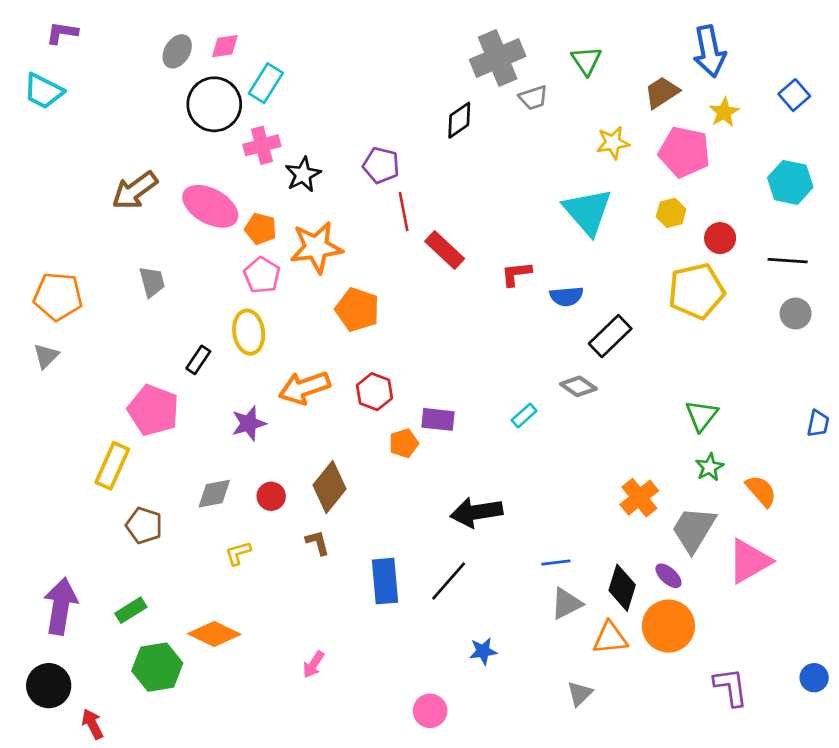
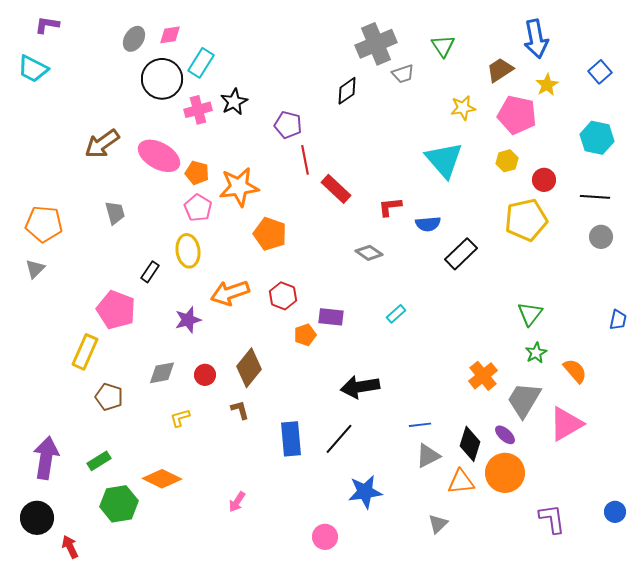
black star: (303, 174) -> (234, 102), moved
gray diamond: (578, 386) -> (369, 253), moved
blue star: (483, 651) -> (365, 492), size x1.6

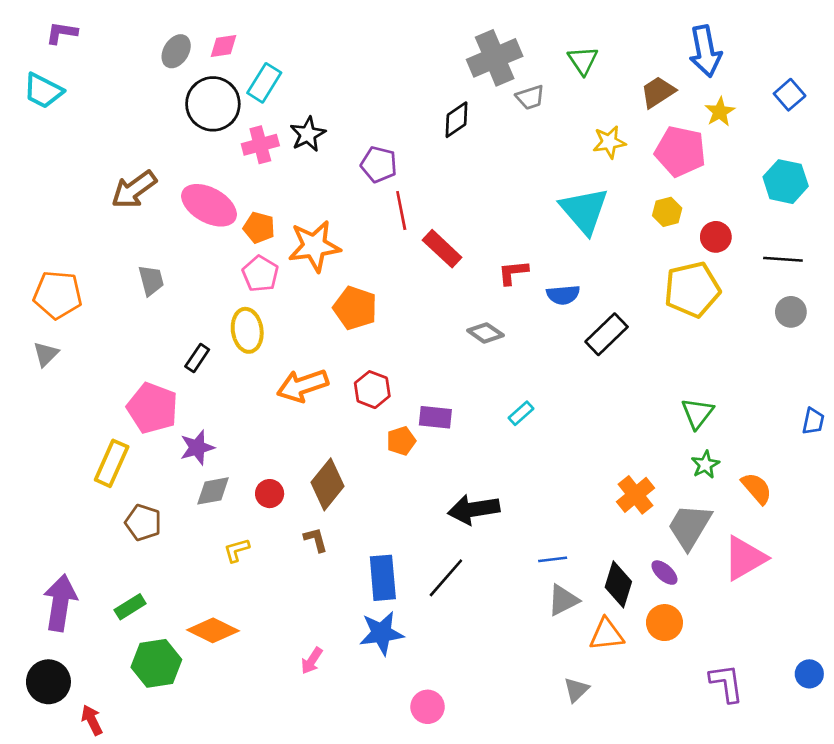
purple star: (188, 320) -> (197, 447), moved
orange circle: (505, 473) -> (664, 623), size x0.7
blue star: (365, 492) -> (381, 633), moved

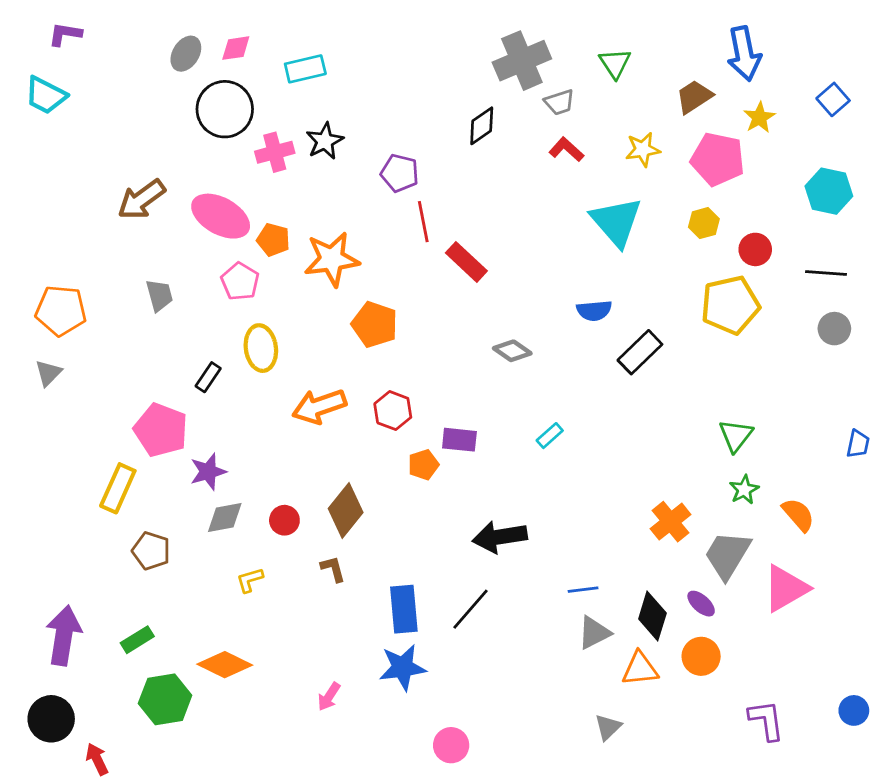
cyan rectangle: (264, 83) -> (305, 69), moved, turned 45
red L-shape: (513, 272) -> (566, 149), moved, turned 48
pink pentagon: (260, 274) -> (240, 281), moved

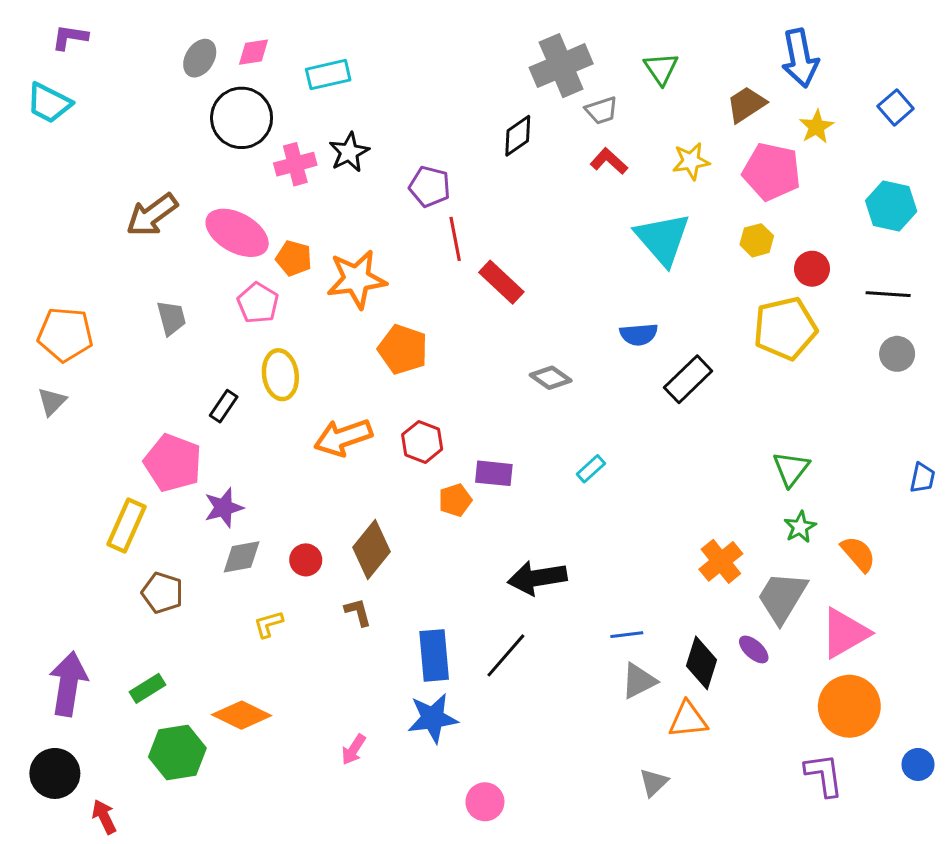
orange circle: (701, 656) -> (849, 706), moved, size x1.5

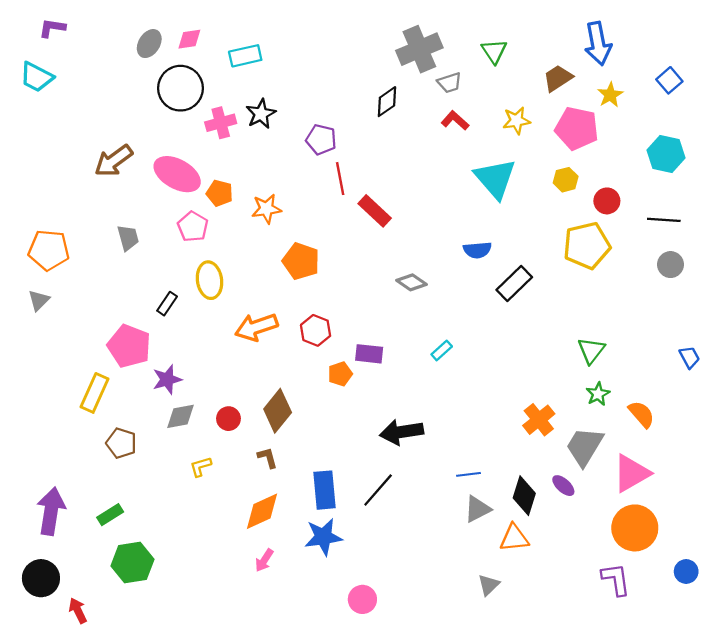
orange star: (357, 279) -> (266, 209), size x0.7
blue trapezoid: (922, 478) -> (689, 357), turned -40
orange diamond: (242, 715) -> (262, 511), moved, turned -51

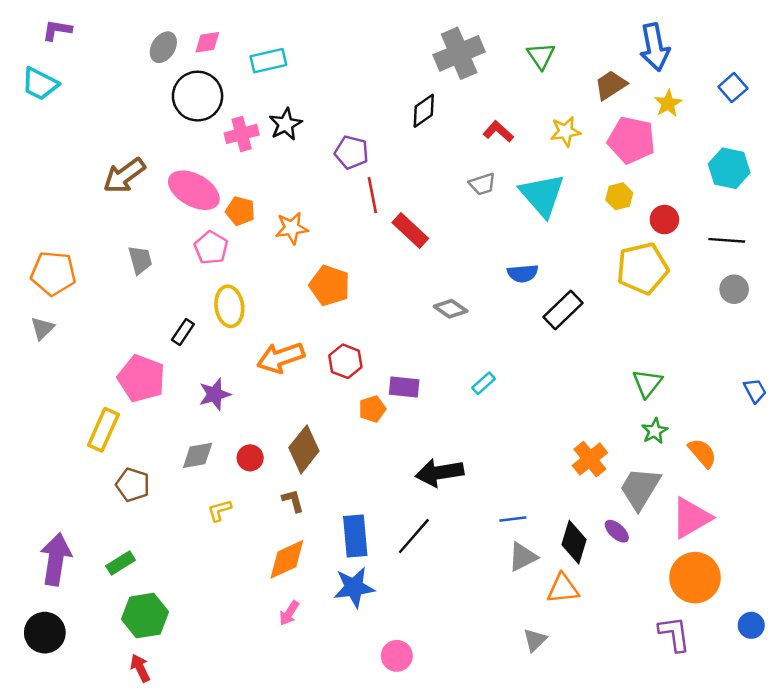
gray trapezoid: (449, 83) -> (482, 184), moved
purple star: (167, 380) -> (215, 394), moved
red arrow: (78, 611) -> (140, 668), moved

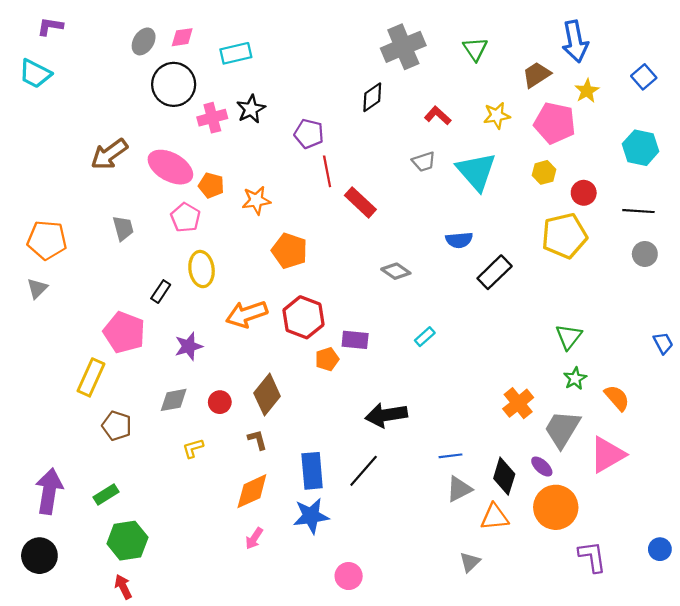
red hexagon: (345, 361) -> (304, 317), size x1.4
orange circle: (695, 578) -> (556, 507), moved

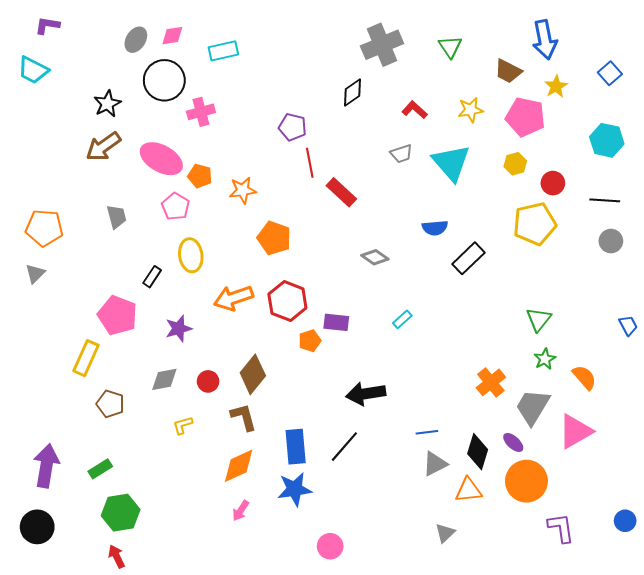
brown trapezoid: (536, 75) -> (508, 71), turned -120
black star: (251, 109) -> (107, 104), moved
brown L-shape: (257, 440) -> (244, 417), size x1.4

